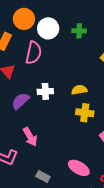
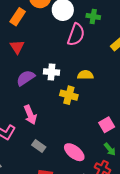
pink semicircle: (34, 53) -> (76, 35), moved
yellow cross: (85, 113) -> (69, 95), moved
gray rectangle: (43, 177) -> (39, 146), moved

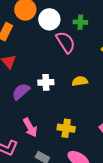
pink semicircle: (76, 35) -> (66, 42), turned -45
yellow cross: (69, 95) -> (66, 128), moved

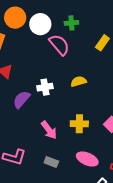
pink arrow: (30, 127) -> (49, 130), moved
yellow cross: (66, 128) -> (79, 124), moved

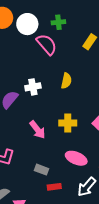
yellow semicircle: (79, 81) -> (66, 81), turned 119
gray rectangle: (51, 162) -> (41, 170), moved

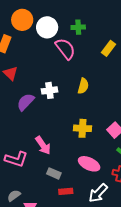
pink arrow: (37, 130) -> (43, 145), moved

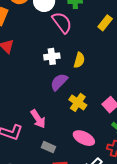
white cross: (49, 90) -> (52, 56), moved
purple semicircle: (26, 102) -> (59, 82), moved
yellow cross: (82, 128) -> (78, 102), turned 30

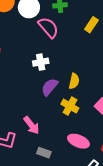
yellow semicircle: (79, 60) -> (74, 81), moved

